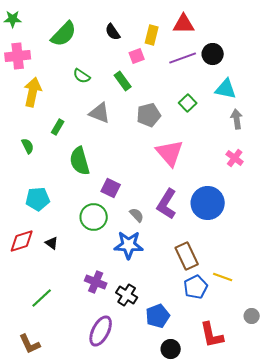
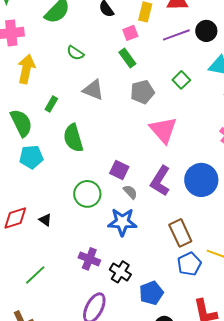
green rectangle: (123, 81) -> (127, 58), moved
green semicircle: (28, 146) -> (21, 123), size x1.8
purple square: (111, 188) -> (119, 170), moved
cyan pentagon: (38, 199) -> (31, 157), moved

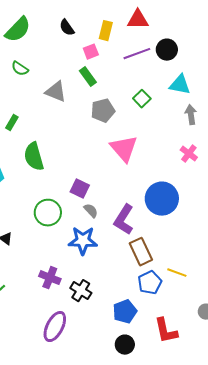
green semicircle: (75, 53) -> (20, 69), moved
gray triangle: (93, 90) -> (56, 92), moved
purple L-shape: (160, 181) -> (124, 220), moved
blue pentagon: (151, 293) -> (125, 312), moved

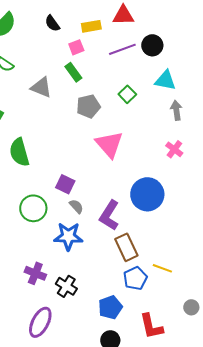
yellow rectangle: (106, 31) -> (91, 26), turned 66

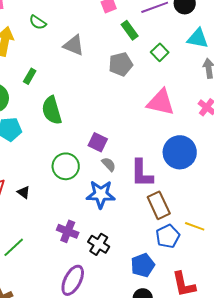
green rectangle: (73, 72) -> (130, 30), moved
pink triangle: (109, 144) -> (161, 102), moved, turned -36
purple L-shape: (109, 215) -> (142, 173), turned -32

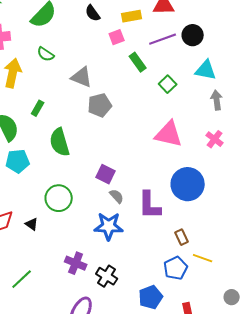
gray pentagon: (121, 64) -> (100, 105), moved
green circle: (66, 166) -> (59, 198), moved
brown rectangle: (159, 205) -> (182, 237), moved, size x0.6

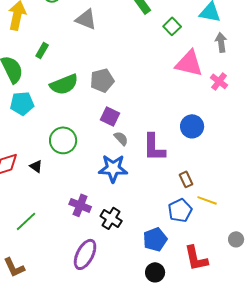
gray pentagon: (100, 105) -> (102, 80), moved
pink triangle: (169, 134) -> (189, 63), moved
green semicircle: (60, 142) -> (64, 84), turned -96
blue circle: (188, 184) -> (192, 126), size x0.7

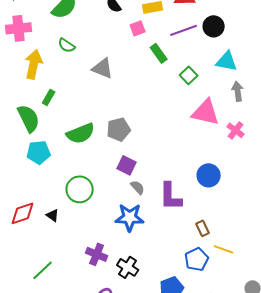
green rectangle: (42, 50) -> (49, 97), moved

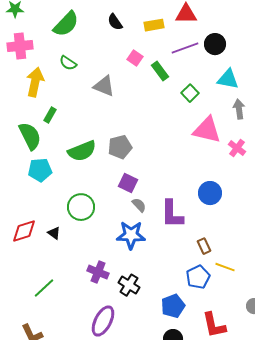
pink square: (138, 28) -> (135, 58), moved, turned -35

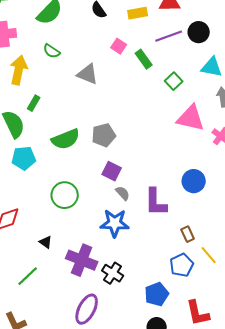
black triangle: (54, 233) -> (46, 242), moved
yellow line: (225, 267) -> (209, 255), turned 30
purple cross: (98, 272) -> (82, 260), size x1.4

